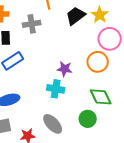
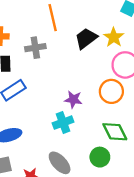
cyan cross: (56, 89) -> (63, 123), turned -30

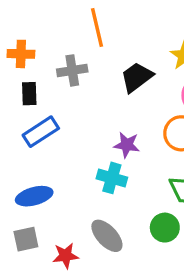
black trapezoid: (86, 38) -> (137, 77), moved
cyan cross: (63, 123) -> (112, 178), turned 36

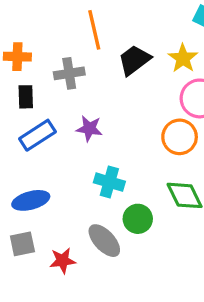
black trapezoid: (137, 77) -> (134, 60), moved
purple star: (127, 145) -> (89, 129), moved
green circle: (165, 228) -> (138, 219), moved

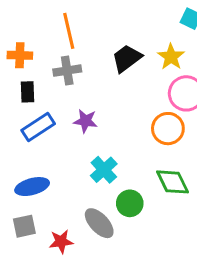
orange line: (94, 30) -> (69, 31), moved
cyan cross: (109, 182) -> (104, 170), turned 32

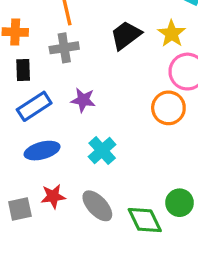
green diamond: (172, 182) -> (145, 220), moved
blue ellipse: (32, 187) -> (42, 151), moved
green circle: (130, 203) -> (180, 203), moved
red star: (61, 241) -> (53, 196), moved

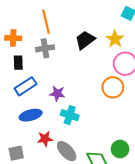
purple star: (83, 100) -> (57, 94), moved
cyan cross: (102, 151) -> (70, 115), turned -30
red star: (53, 196) -> (45, 139), moved

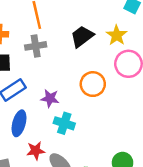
orange circle: (113, 87) -> (93, 84), moved
blue ellipse: (31, 115) -> (19, 123), turned -60

